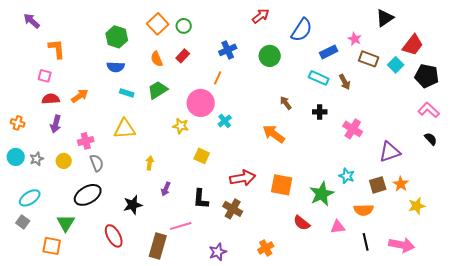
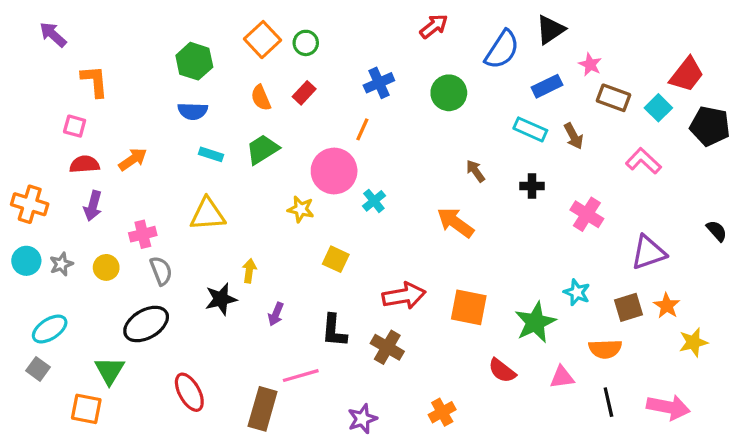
black triangle: (385, 18) -> (550, 30), moved
pink L-shape: (429, 110) -> (643, 161), moved
orange cross: (18, 123) -> (30, 204), size x1.5
black star: (133, 205) -> (221, 299), moved

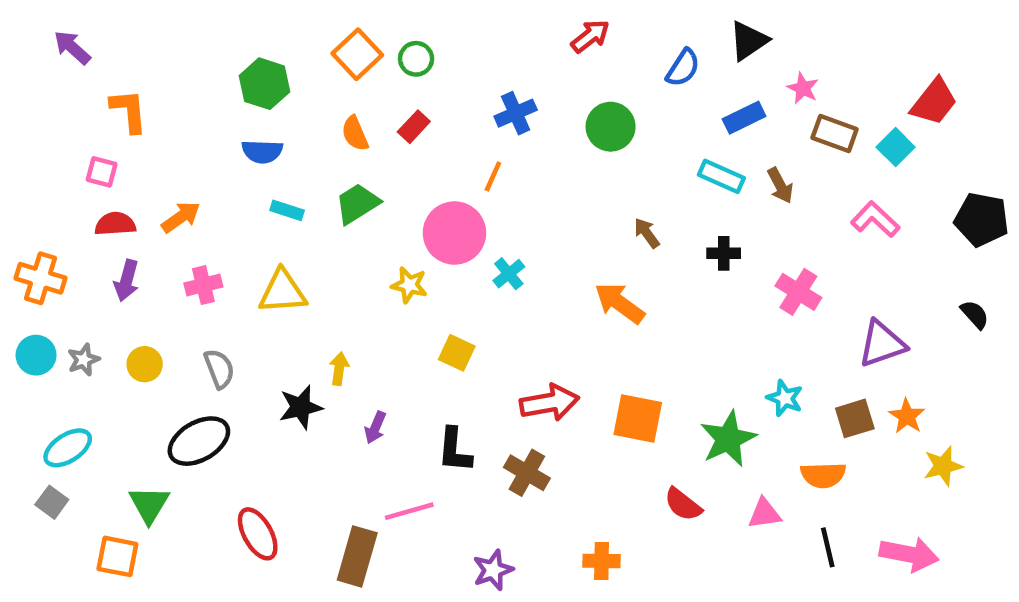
blue semicircle: (502, 50) -> (683, 68), size x0.7
black pentagon: (710, 126) -> (982, 219), moved
pink cross: (143, 234) -> (203, 285), moved
orange cross: (442, 412) -> (602, 561), turned 30

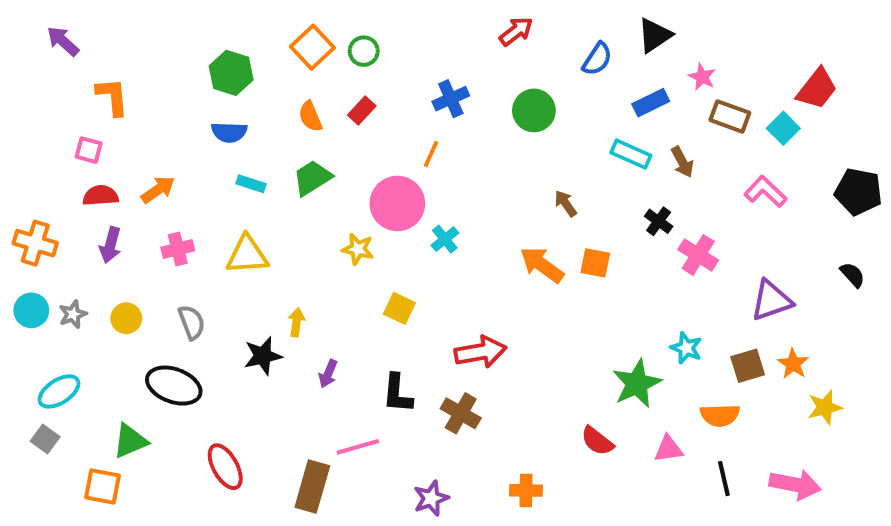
black cross: (724, 253) -> (659, 221), moved, turned 36
orange square: (638, 418) -> (595, 263), moved, size x0.7
black ellipse: (199, 441) -> (174, 386), turned 50
green triangle: (149, 504) -> (130, 441), turned 36

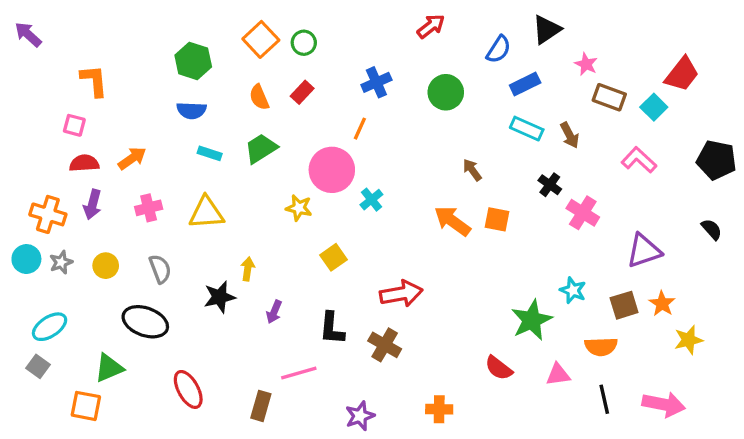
purple arrow: (63, 41) -> (28, 34), moved
blue rectangle: (651, 103) -> (525, 84), moved
orange cross: (35, 243) -> (48, 214), moved
yellow square: (399, 308) -> (333, 257), turned 30
brown rectangle: (312, 486) -> (261, 406), size x0.7

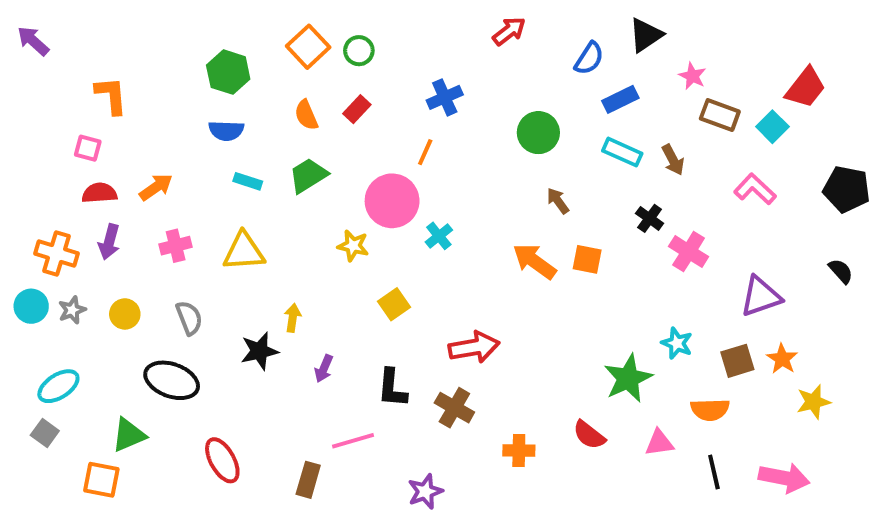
green circle: (446, 92) -> (538, 133), moved
orange cross: (439, 409) -> (519, 451), moved

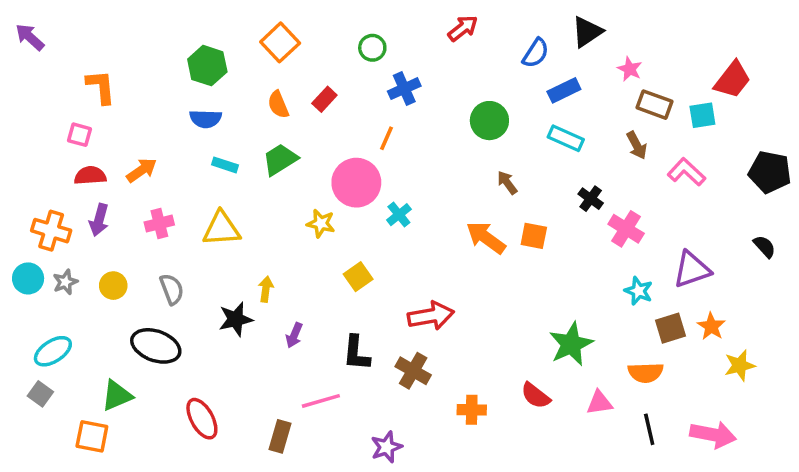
green circle: (359, 51) -> (372, 48), moved
cyan square: (772, 127) -> (702, 115), turned 36
brown arrow: (673, 160) -> (637, 145), moved
cyan star: (677, 343) -> (639, 291), moved

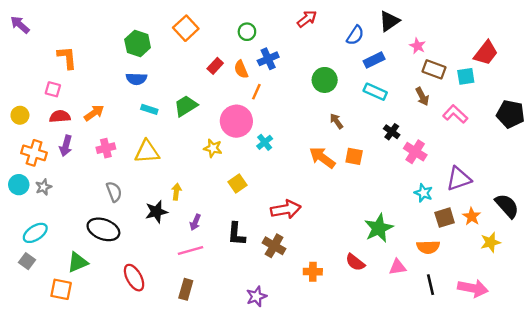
orange semicircle: (278, 105) -> (241, 69), moved
black semicircle: (764, 247) -> (507, 206), moved, size x1.6
yellow circle: (113, 286) -> (20, 115), moved
pink line: (321, 401) -> (191, 251), moved

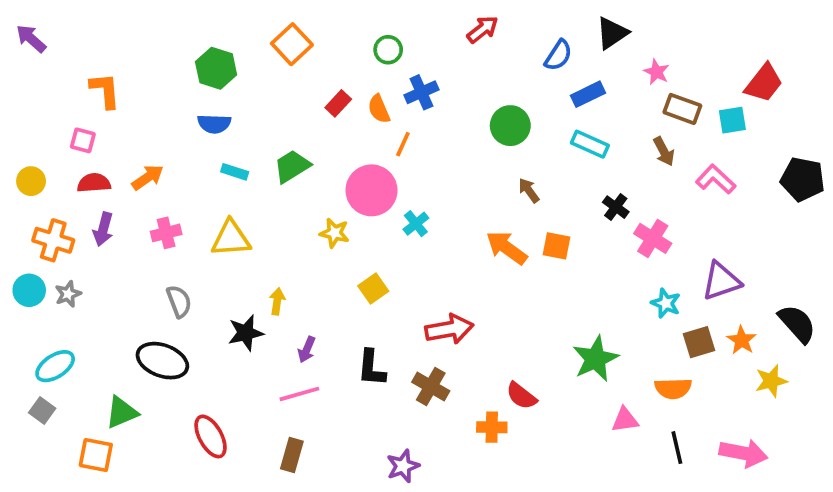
red semicircle: (355, 262) -> (521, 396), moved

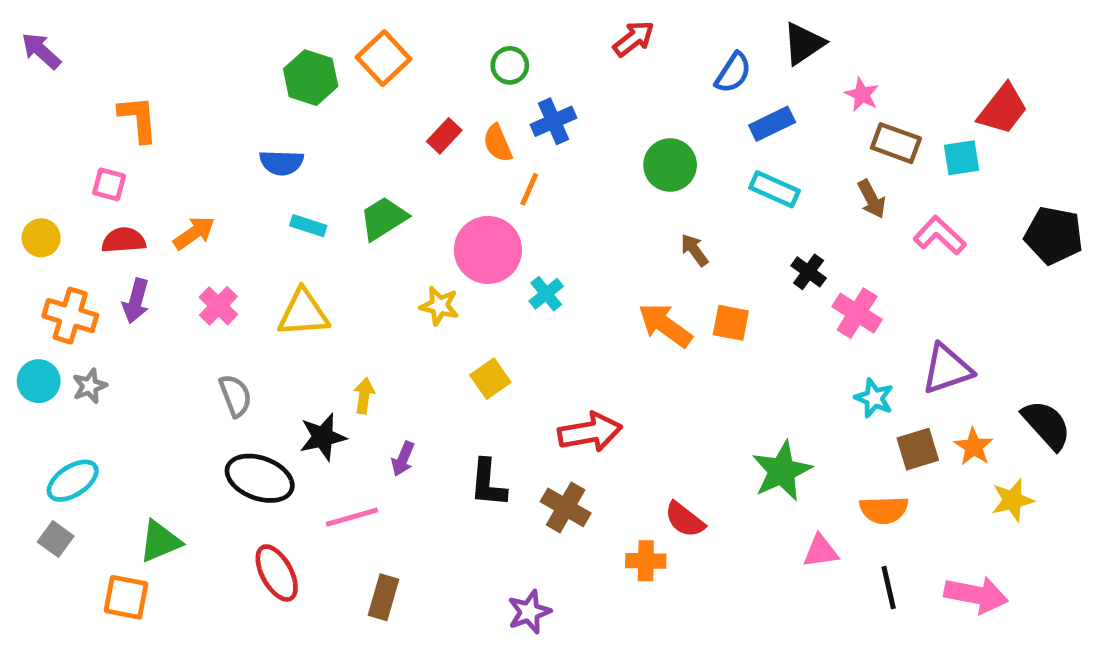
green hexagon: (216, 68) -> (311, 78), moved
pink cross: (166, 233) -> (218, 306), turned -32
black ellipse: (162, 361) -> (260, 478), moved
pink line: (299, 394) -> (352, 517), moved

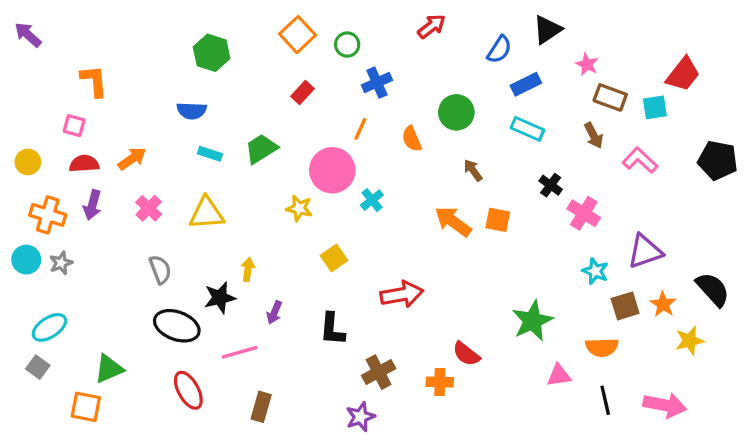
orange square: (384, 58) -> (298, 35), moved
orange semicircle: (498, 143) -> (412, 139), moved
brown cross: (566, 507) -> (379, 372), moved, turned 32

